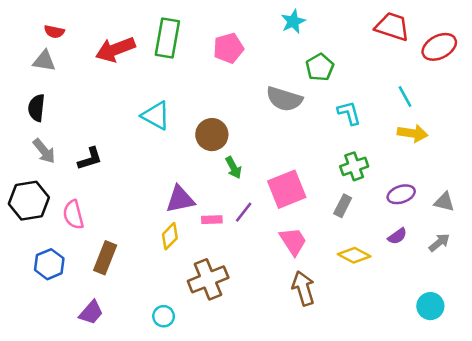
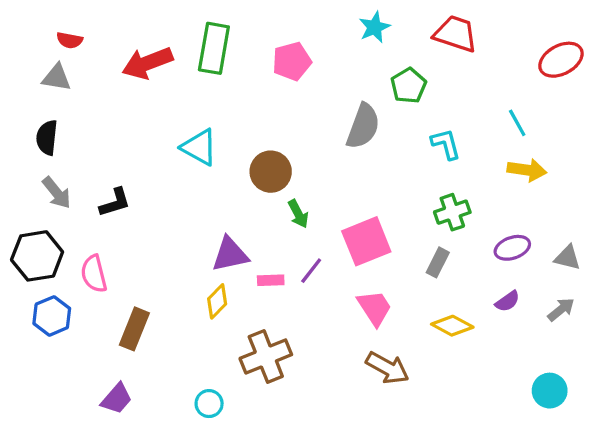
red trapezoid: (392, 27) -> (456, 34), moved
gray semicircle: (284, 99) -> (363, 126), turned -87
blue hexagon: (49, 264) -> (52, 316), moved
brown arrow: (303, 288) -> (387, 368), turned 136

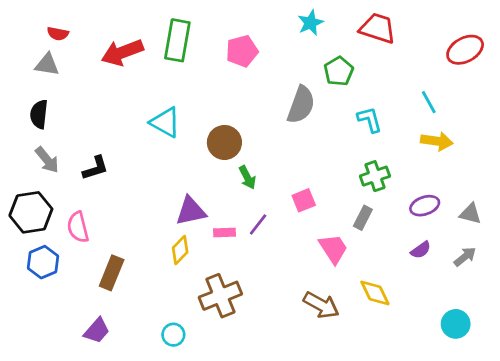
pink square: (366, 241) -> (304, 200), size x0.6
pink trapezoid: (374, 308) -> (333, 249), moved
yellow diamond: (452, 326) -> (375, 293), moved, turned 36

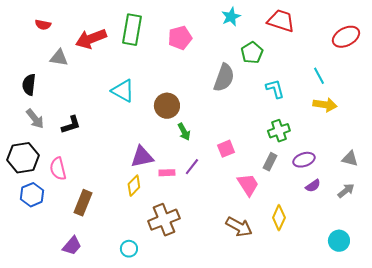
gray triangle: (47, 65) -> (59, 58), moved
purple ellipse: (425, 206) -> (304, 160), moved
yellow diamond: (375, 293) -> (279, 218), turned 50

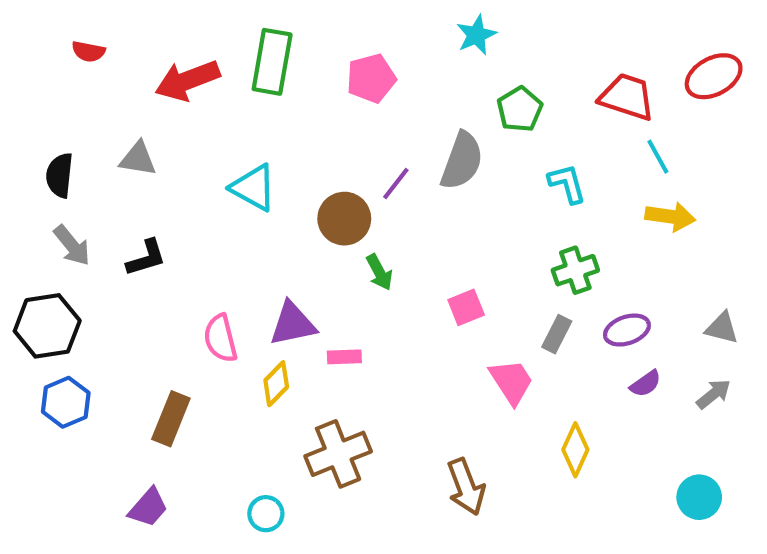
red trapezoid: (281, 21) -> (627, 97), moved
gray triangle: (59, 58) -> (138, 159), moved
purple line: (192, 167) -> (396, 184), moved
pink semicircle: (58, 169) -> (220, 338), moved
brown arrow: (239, 227) -> (466, 487), moved, turned 40

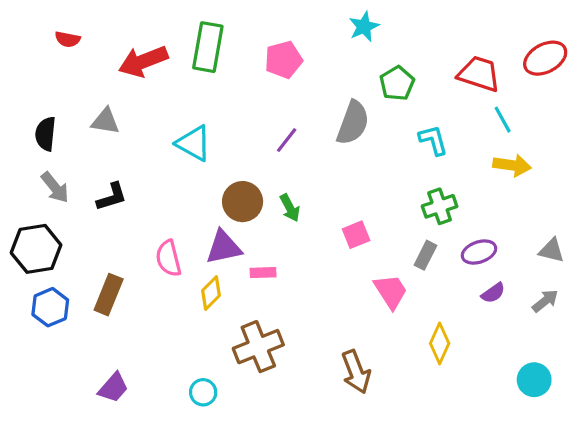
purple line: (396, 184) -> (287, 140), moved
brown circle: (344, 219) -> (243, 202), moved
brown rectangle: (171, 419) -> (109, 295), moved

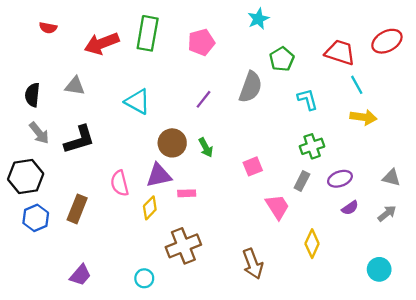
black L-shape: (112, 197) -> (79, 140), size x1.4

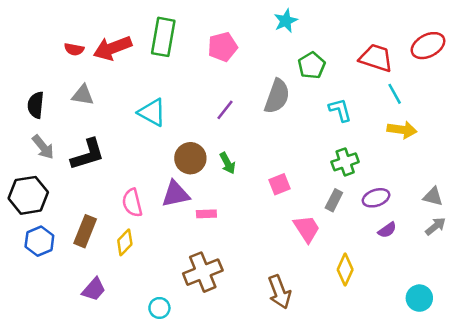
red semicircle: (48, 28) -> (74, 49), moved
yellow diamond: (150, 208) -> (125, 242), moved
gray arrow: (387, 213) -> (435, 226), moved
purple trapezoid: (80, 275) -> (94, 289), moved

